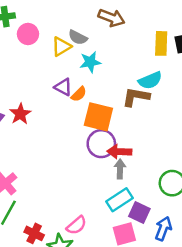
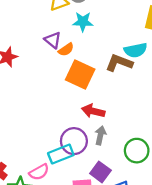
purple circle: (101, 144) -> (74, 141), moved
gray arrow: (120, 169) -> (100, 135), moved
cyan rectangle: (120, 200) -> (61, 154), moved

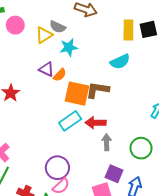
brown L-shape: (119, 63) -> (97, 90), moved
purple circle: (74, 141) -> (57, 168), moved
cyan rectangle: (61, 154) -> (70, 121), moved

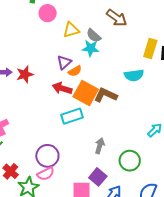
gray semicircle: (58, 27) -> (94, 36), moved
purple triangle: (46, 69) -> (64, 62), turned 35
red arrow: (96, 123) -> (62, 88), moved

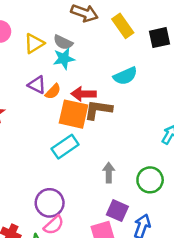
yellow rectangle: (150, 48) -> (123, 26), moved, turned -36
purple triangle: (64, 62) -> (37, 85), turned -35
red arrow: (62, 88) -> (84, 94), moved

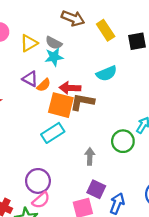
green circle: (150, 180) -> (123, 141), moved

